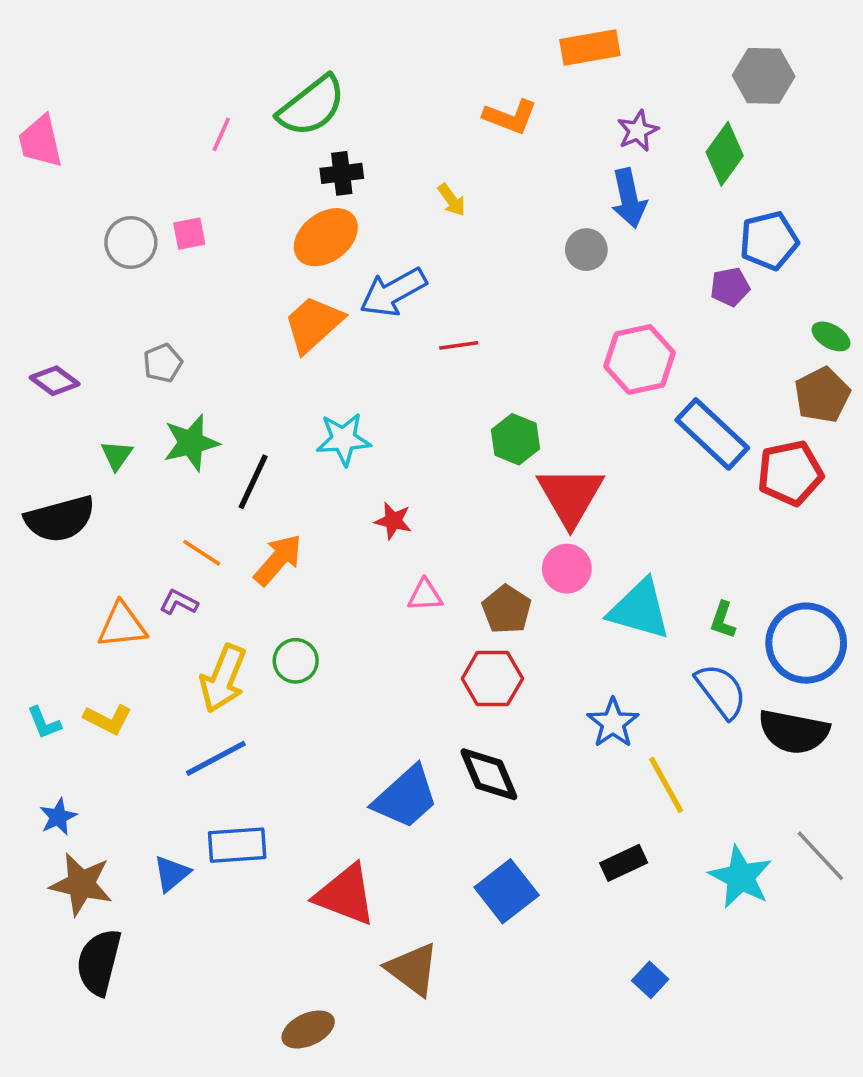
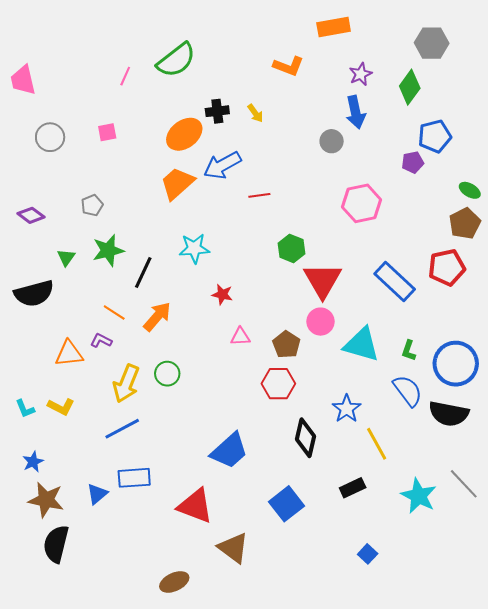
black cross: (342, 173) -> (217, 111), moved
gray circle: (131, 242) -> (50, 137), moved
blue rectangle: (712, 434) -> (395, 281), moved
black diamond: (489, 774) -> (305, 438), moved, turned 36

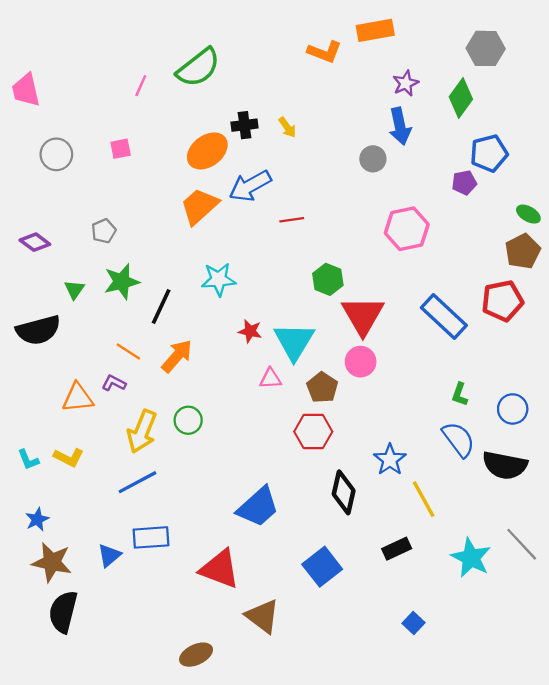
orange L-shape: (288, 66) -> (324, 52), moved
cyan triangle: (362, 345) -> (294, 341), moved, turned 45
blue circle: (456, 364) -> (513, 409), size x0.6

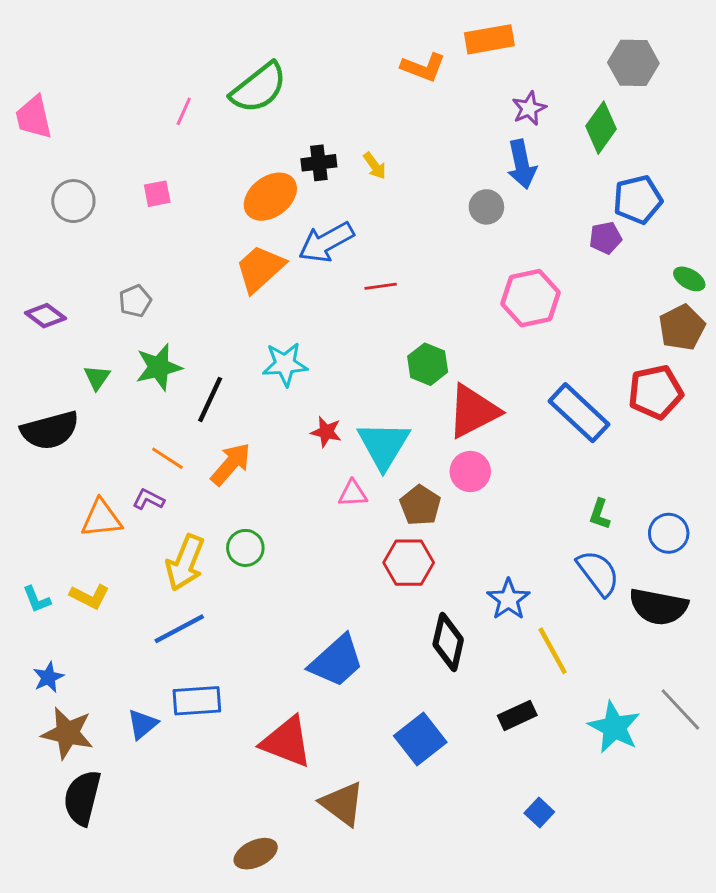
red triangle: (363, 315) -> (473, 411), turned 33

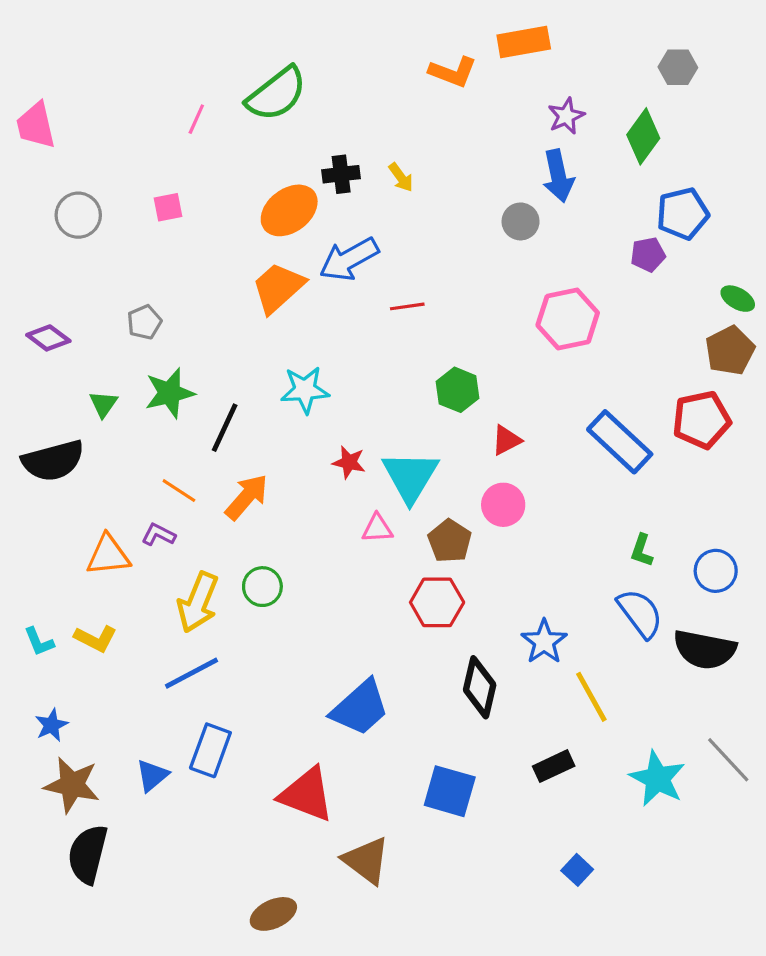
gray hexagon: (633, 63) -> (678, 67), size x0.7
red triangle: (473, 411) -> (506, 440), size x0.5
blue rectangle: (197, 701) -> (210, 750), turned -66
blue square: (420, 739) -> (450, 791), turned -36

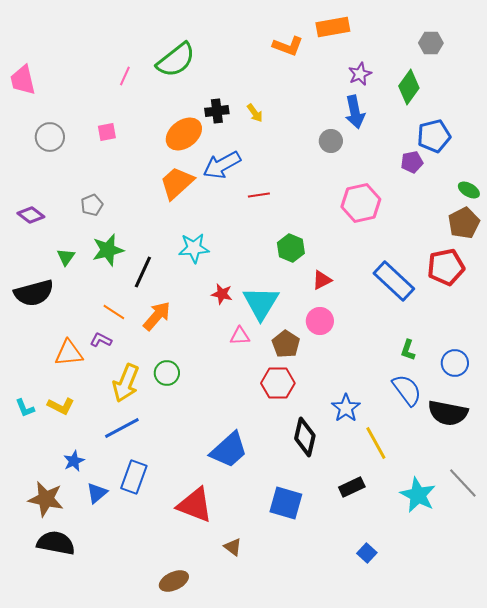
blue star: (51, 725) -> (74, 461), moved
black semicircle: (88, 854) -> (56, 543), turned 87
brown triangle: (366, 860) -> (233, 547), size x0.6

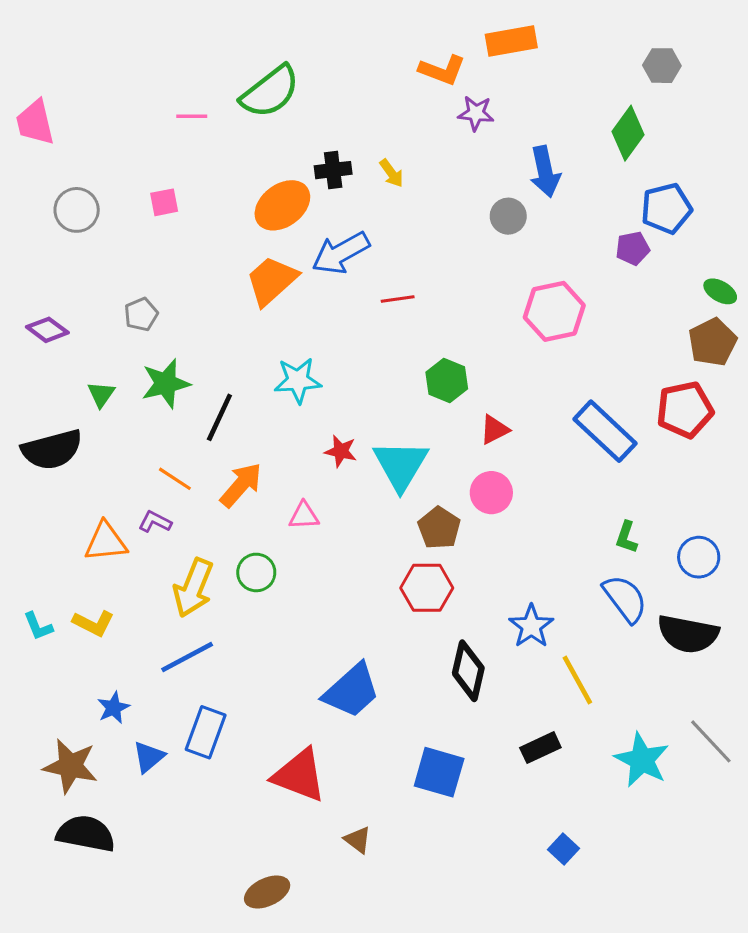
purple star: (360, 74) -> (476, 113), moved, turned 30
pink line: (125, 76) -> (192, 116), turned 66
pink triangle: (240, 336) -> (304, 516), moved

